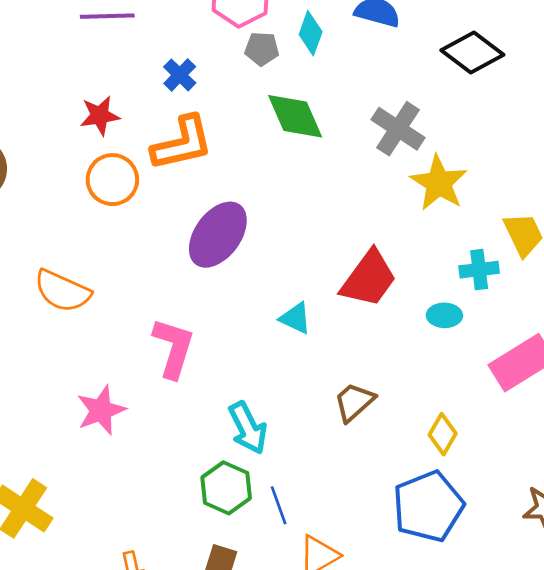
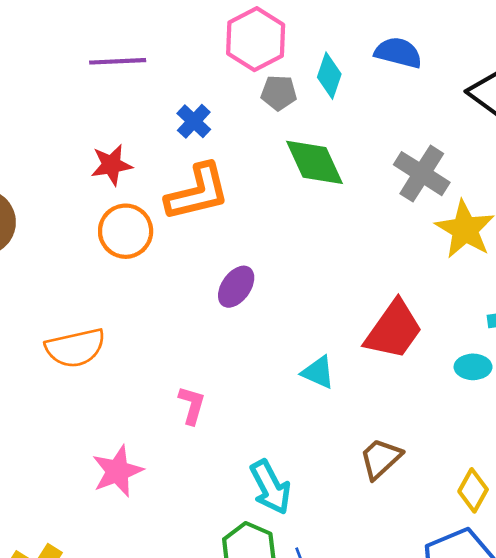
purple ellipse: (218, 235) -> (236, 287), size x0.6
orange semicircle: (62, 291) -> (75, 348), turned -36
pink L-shape: (173, 348) -> (192, 405), size x0.6

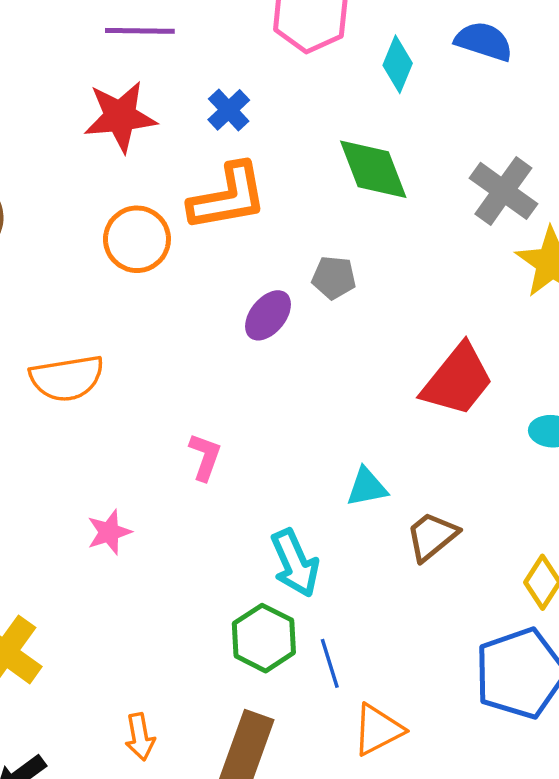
gray pentagon: (279, 93) -> (334, 278), moved
red star: (111, 165) -> (120, 117), moved, size x1.4
cyan triangle: (318, 372) -> (367, 487), moved, turned -39
pink star: (117, 471) -> (109, 532), size x0.7

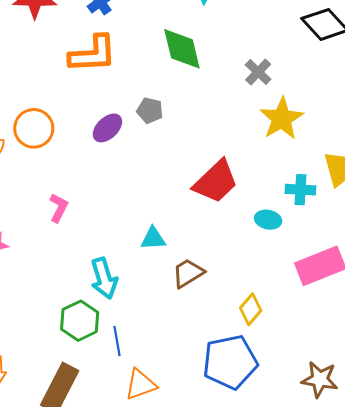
gray cross: (503, 191) -> (258, 72), size x0.7
orange circle: (137, 239) -> (34, 128), moved

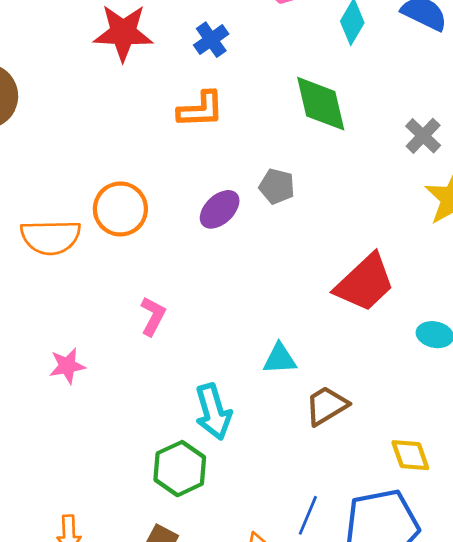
orange L-shape: (93, 54) -> (201, 110), size x0.7
yellow diamond: (251, 309) -> (410, 455), turned -60
blue line: (117, 341) -> (308, 515), moved, turned 32

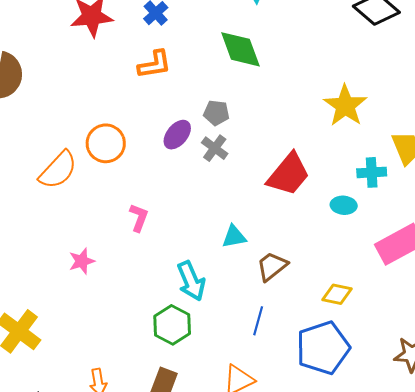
gray cross: (423, 136) -> (215, 148), moved
orange semicircle: (51, 237) -> (58, 170), turned -39
yellow diamond: (410, 455) -> (337, 294), turned -52
blue line: (308, 515) -> (258, 321), moved

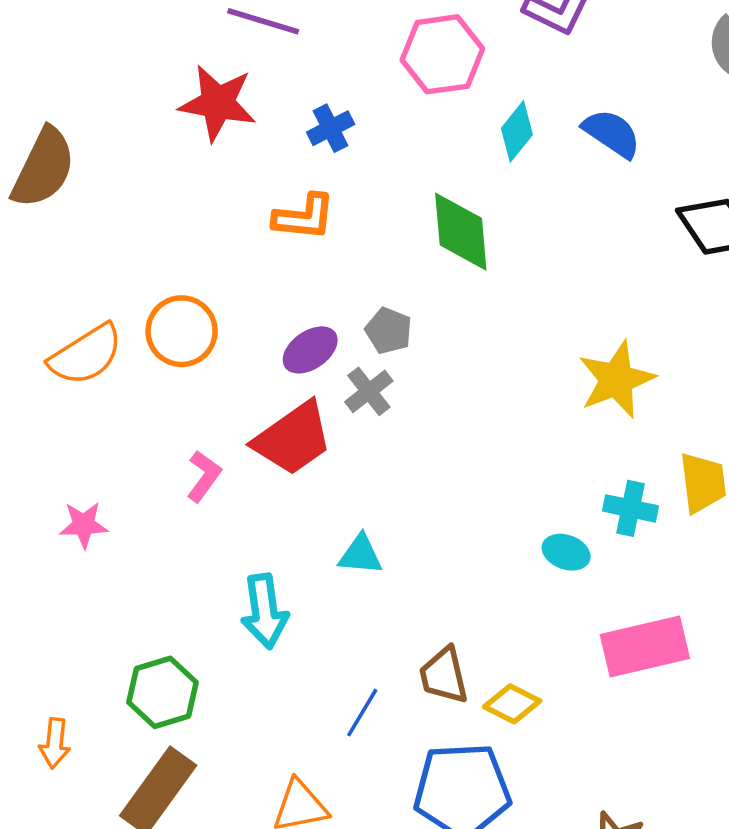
red trapezoid: (288, 174) -> (293, 439), moved
brown trapezoid: (272, 266) -> (444, 676), moved, turned -80
green hexagon: (172, 325) -> (162, 692), moved

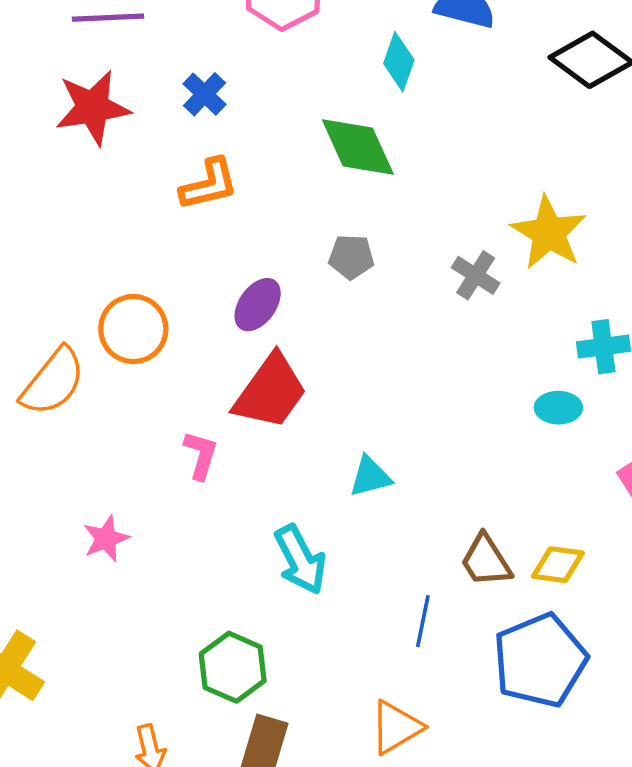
cyan diamond: (517, 131) -> (399, 62), moved
gray pentagon: (389, 331) -> (351, 257), moved
gray cross: (369, 391) -> (476, 275), moved

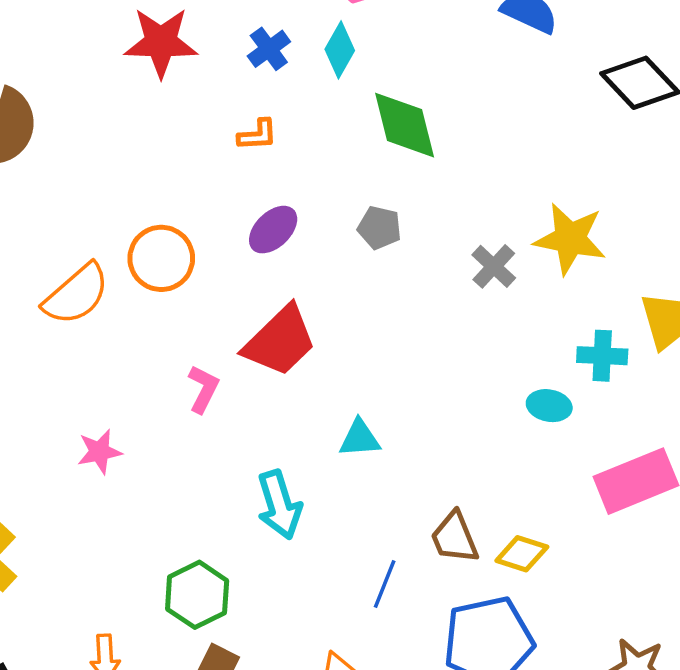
cyan diamond: (399, 62) -> (340, 50), moved
orange L-shape: (209, 184) -> (258, 135), size x0.7
yellow star: (549, 233) -> (570, 239), turned -30
purple ellipse: (258, 305) -> (273, 230), moved

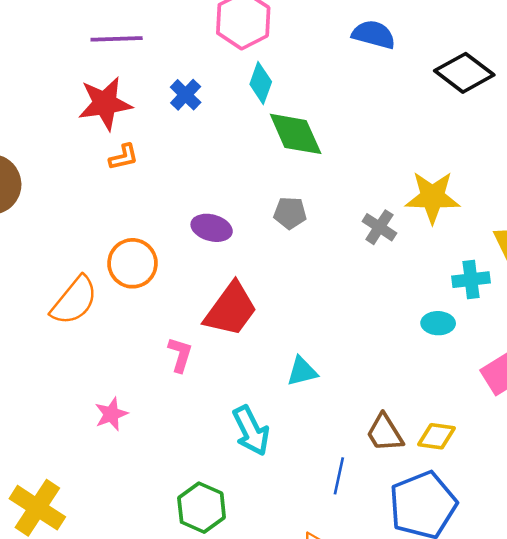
cyan diamond: (340, 50) -> (261, 83), moved
orange L-shape: (258, 135) -> (124, 157), moved
purple ellipse: (273, 230) -> (212, 228), turned 69

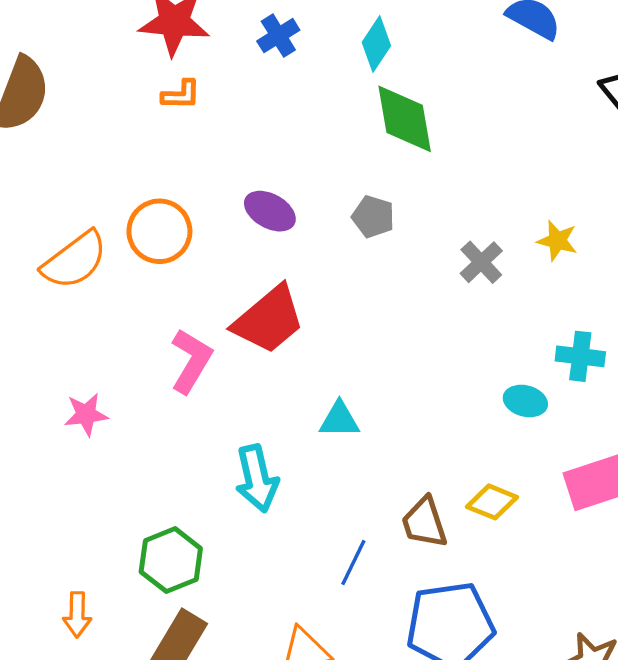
yellow star: (432, 197) -> (557, 241), size x0.6
pink L-shape: (180, 355) -> (191, 361), size x1.4
yellow diamond: (437, 436) -> (492, 502), moved

